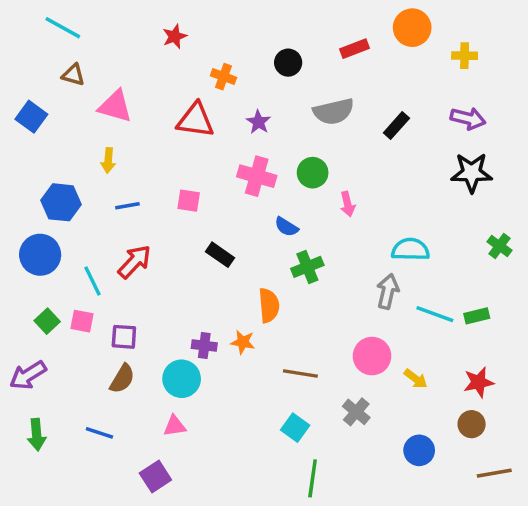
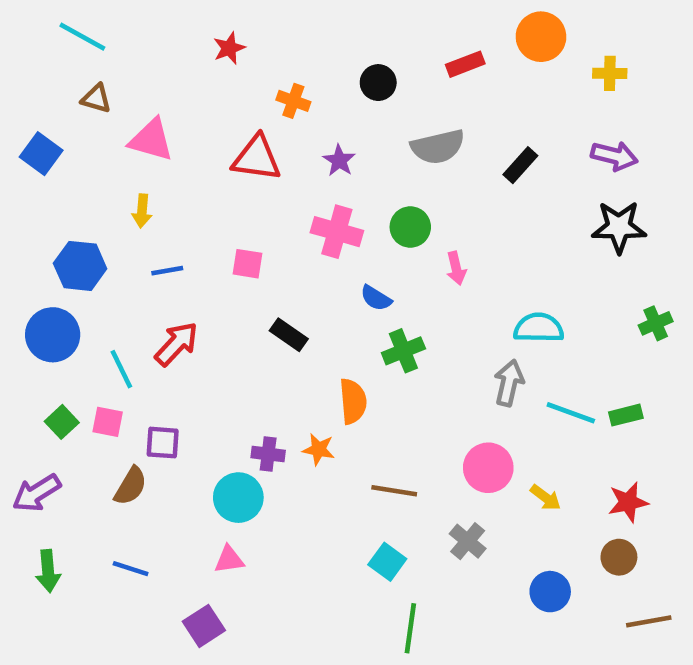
green cross: (499, 246) -> (656, 323), turned 30
brown semicircle: (122, 379) -> (131, 486), moved

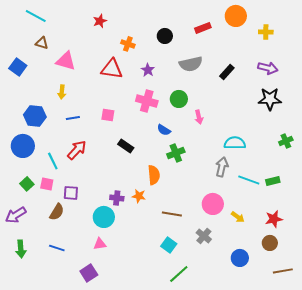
green line: (410, 628) -> (179, 274), turned 40

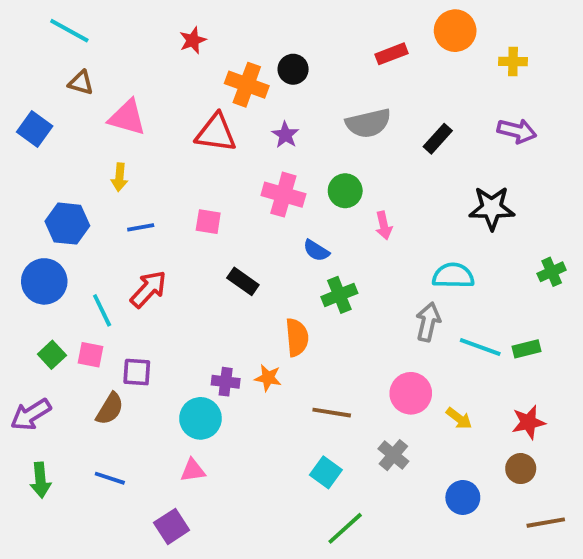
black circle: (165, 36) -> (293, 69), moved
orange cross: (128, 44) -> (247, 85), size x1.5
black star: (270, 99) -> (492, 208), moved

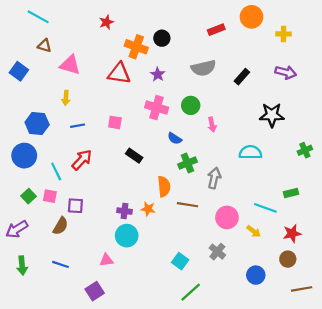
gray arrow: (428, 322) -> (214, 178), moved
cyan line: (480, 347) -> (265, 208), moved
brown line: (332, 413) -> (187, 205), moved
cyan circle: (200, 418) -> (127, 236), moved

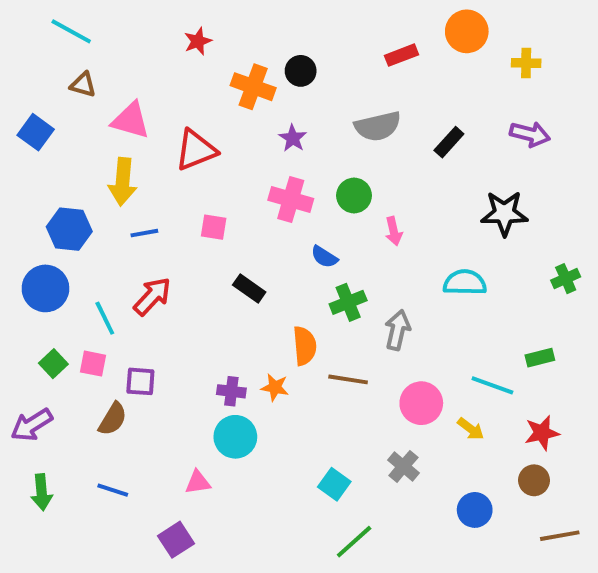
red triangle: (119, 73) -> (196, 150), moved, turned -30
yellow arrow: (66, 98) -> (123, 182), size x1.6

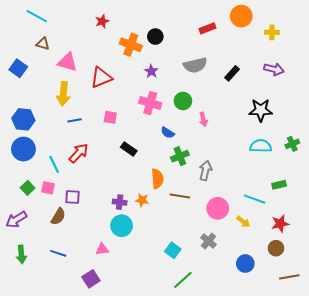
blue hexagon: (69, 229) -> (23, 119), moved
cyan semicircle: (465, 283) -> (261, 146), moved

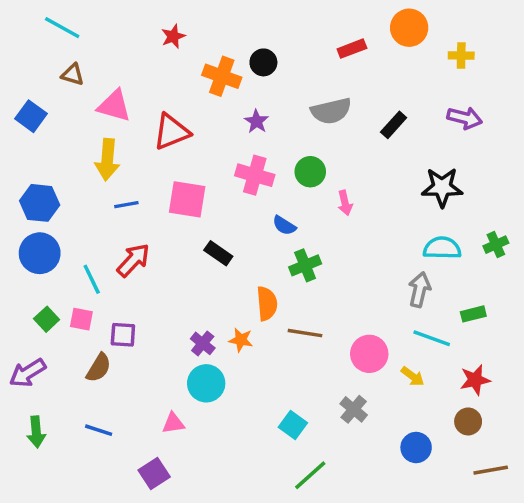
pink square: (110, 117) -> (187, 199), size x1.6
gray arrow: (205, 170) -> (420, 290), moved
purple cross: (120, 202) -> (203, 343), turned 32

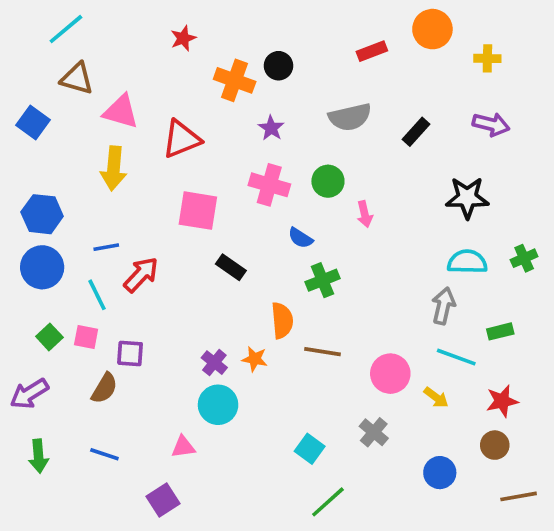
cyan line: (62, 28) -> (66, 29), turned -69
brown triangle: (73, 75) -> (77, 79), size x1.4
blue line: (126, 205) -> (106, 247), moved

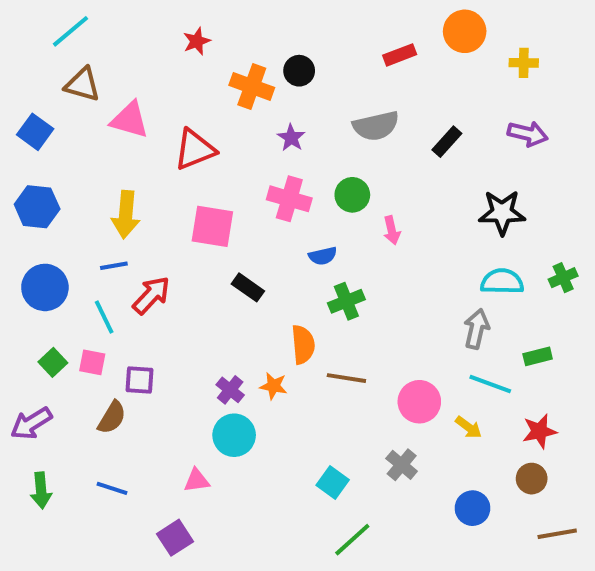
yellow arrow: (114, 168) -> (126, 215), moved
blue hexagon: (42, 214) -> (37, 207), moved
blue semicircle: (300, 238) -> (323, 256), turned -45

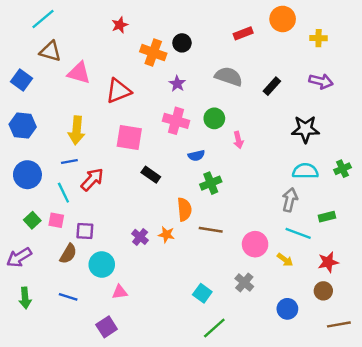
gray semicircle: (376, 126) -> (229, 76), turned -148
cyan circle: (234, 435) -> (102, 265), moved

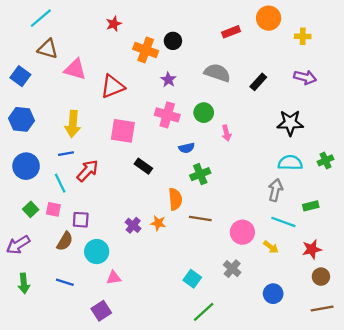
brown circle: (323, 291) -> (321, 277), moved

